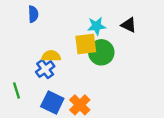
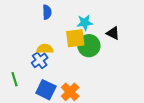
blue semicircle: (33, 14) -> (47, 12), moved
black triangle: (129, 25) -> (113, 33), moved

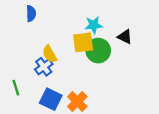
blue semicircle: (47, 12) -> (31, 13), moved
yellow semicircle: (45, 49) -> (50, 54), turned -119

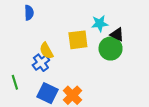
cyan star: (94, 25) -> (100, 24), moved
green circle: (98, 51) -> (111, 49), moved

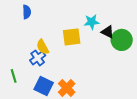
green circle: (111, 49) -> (122, 40), moved

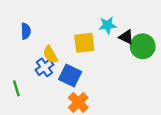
blue semicircle: (27, 12) -> (26, 31), moved
blue square: (44, 86) -> (70, 76), moved

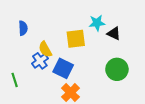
green circle: (143, 46) -> (117, 69), moved

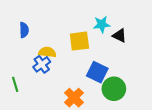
yellow semicircle: (45, 49) -> (47, 52), turned 126
blue square: (63, 68) -> (97, 72), moved
green circle: (117, 69) -> (114, 89), moved

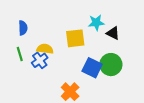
green line: (15, 84) -> (20, 54), moved
green circle: (114, 89) -> (111, 65), moved

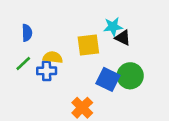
black triangle: (113, 33) -> (123, 38), moved
green line: (20, 54) -> (23, 63), turned 64
blue cross: (40, 60) -> (47, 71), turned 35

